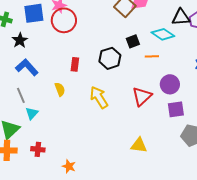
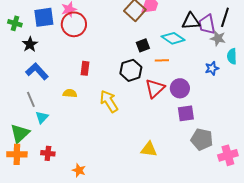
black hexagon: (110, 58) -> (131, 70), moved
yellow semicircle: (60, 89) -> (70, 93), turned -64
red triangle: (142, 96) -> (155, 88), moved

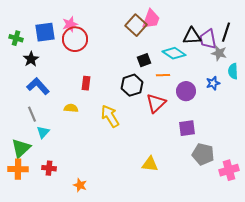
purple circle: (180, 88) -> (186, 91), moved

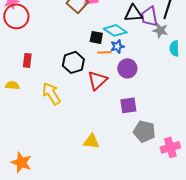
black square: (144, 60) -> (96, 37), moved, turned 32
blue star: (213, 83) -> (117, 46), moved
orange star: (80, 185) -> (21, 162), size x1.5

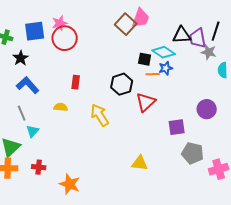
purple circle: (127, 68) -> (207, 109), moved

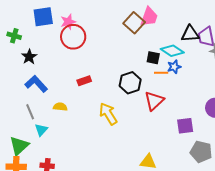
blue square: (35, 31) -> (43, 17), moved
red rectangle: (76, 82) -> (84, 81), turned 64
yellow semicircle: (61, 107) -> (60, 107), moved

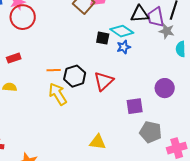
orange line: (161, 73) -> (54, 70), moved
red rectangle: (84, 81) -> (14, 58), moved
black hexagon: (130, 83) -> (75, 76), moved

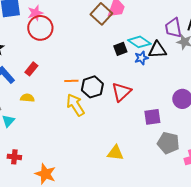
black triangle: (140, 14) -> (157, 50), moved
black square: (103, 38) -> (120, 49), turned -32
red rectangle: (14, 58) -> (31, 69), turned -32

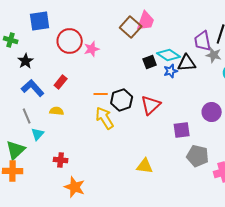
pink star: (35, 13) -> (92, 49), moved
red cross: (14, 157) -> (61, 160), moved

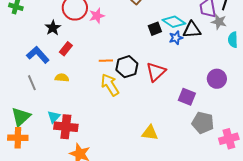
black star: (26, 61) -> (53, 28), moved
purple square: (182, 130) -> (187, 97), turned 30
cyan triangle: (38, 134) -> (54, 117), moved
red cross: (61, 160) -> (66, 127), size x1.6

